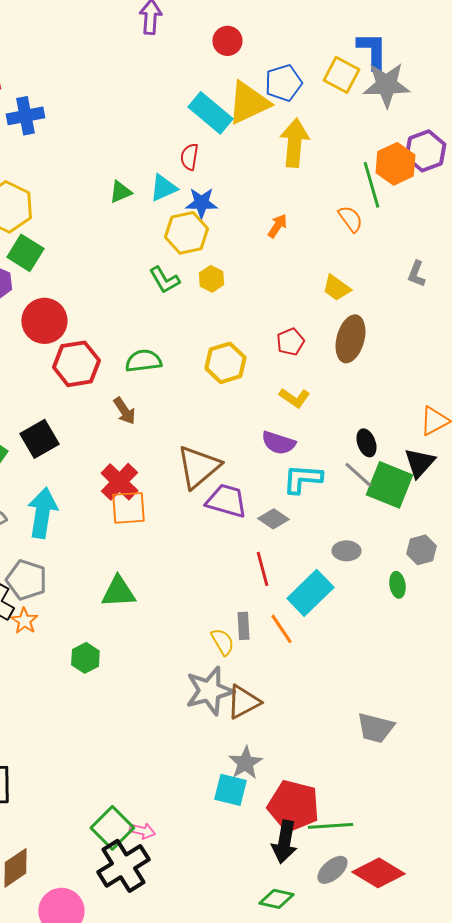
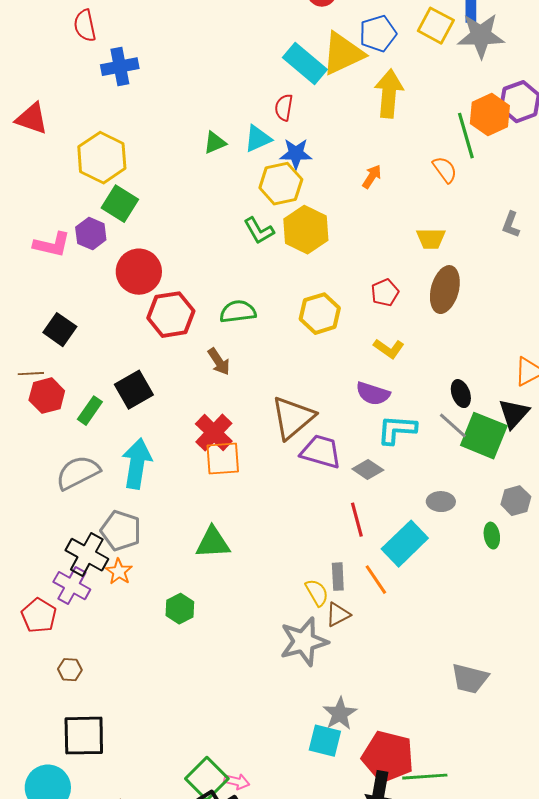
yellow hexagon: (211, 279) -> (306, 230), size x1.8
yellow trapezoid: (336, 288) -> (431, 239), turned -36
brown triangle: (243, 702) -> (338, 615), moved, size x0.7

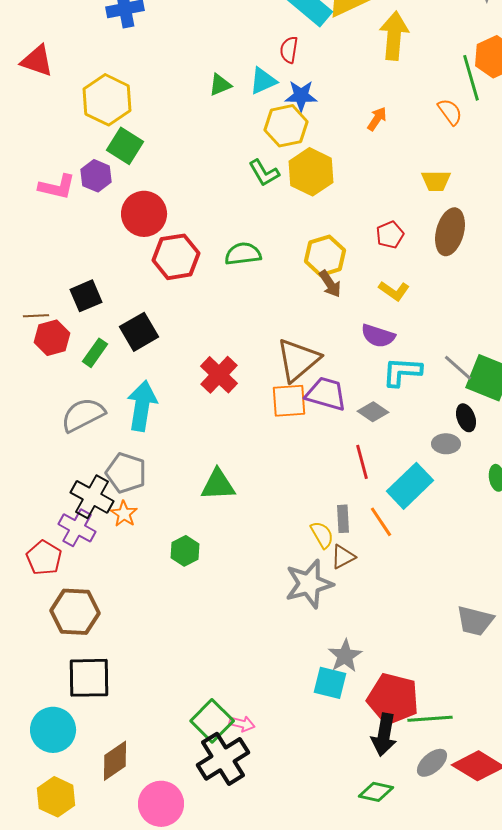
black square: (60, 330) -> (86, 296), moved, turned 32
brown arrow: (219, 362) -> (330, 284), moved
black ellipse: (461, 394) -> (466, 418), moved
orange square: (223, 459) -> (289, 401), moved
brown hexagon: (70, 670) -> (75, 612), size x2.0

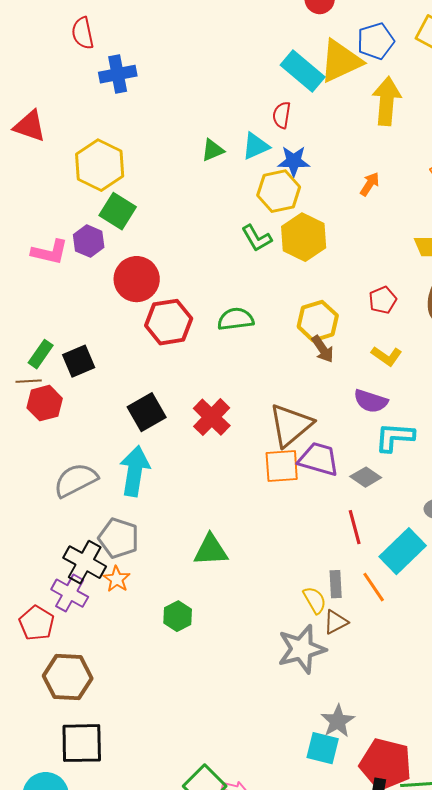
black square: (139, 332) -> (147, 412), moved
green rectangle: (95, 353) -> (41, 354), moved
red cross: (219, 375) -> (212, 417), moved

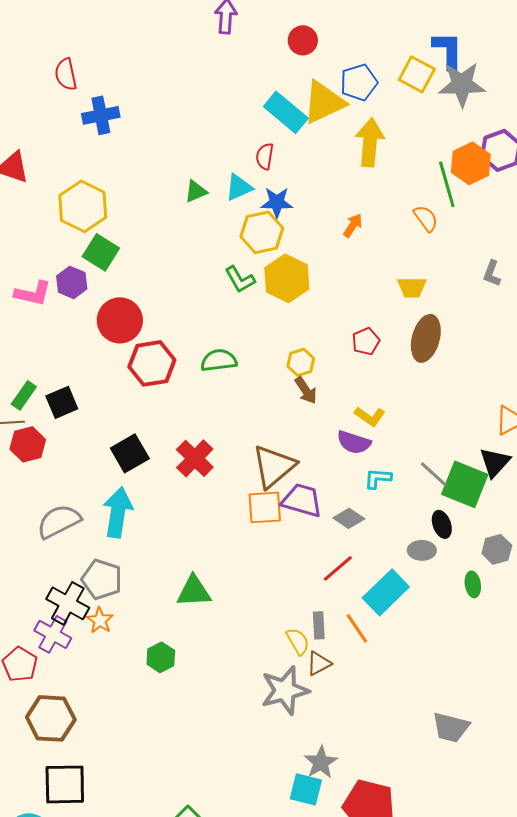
yellow hexagon: (318, 321) -> (301, 362), size x0.7
yellow L-shape: (387, 356) -> (370, 416), moved
cyan L-shape: (395, 437) -> (378, 478), size x0.7
red line: (355, 527) -> (338, 568), turned 64

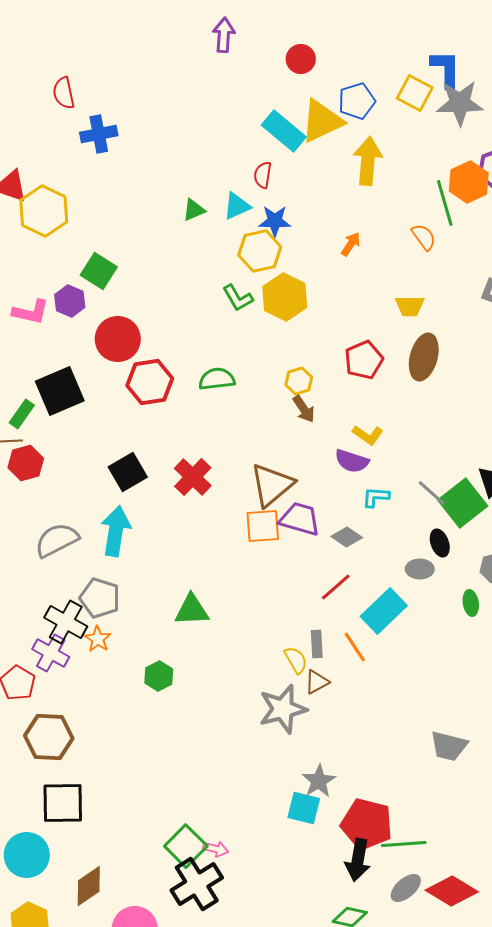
yellow hexagon: (83, 206) -> (44, 211), moved
red pentagon: (366, 341) -> (364, 360), size x1.4
black square: (62, 402) -> (60, 391), moved, size x1.5
green square: (465, 484) -> (463, 503), turned 30

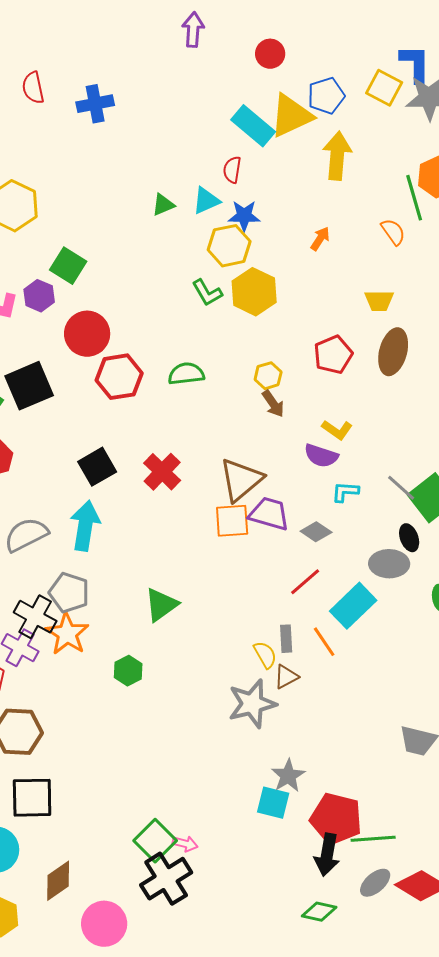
blue cross: (99, 134) -> (95, 104), moved
gray ellipse: (420, 569) -> (389, 564), size x1.4
green triangle: (192, 610) -> (161, 605), turned -33
orange star: (98, 639) -> (67, 634), size x1.6

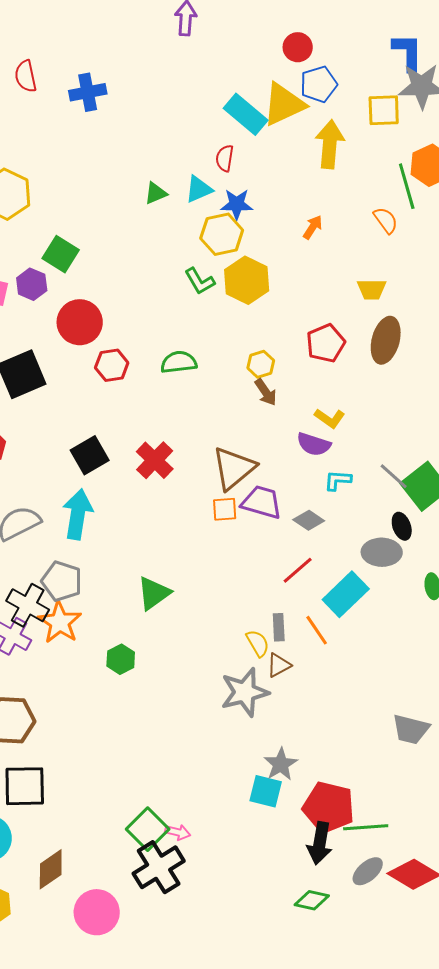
red circle: (270, 54) -> (298, 47), moved
yellow square: (384, 88) -> (384, 110), moved, turned -30
red hexagon: (119, 377) -> (112, 365), size x0.7
orange square: (232, 521) -> (225, 509), size x0.7

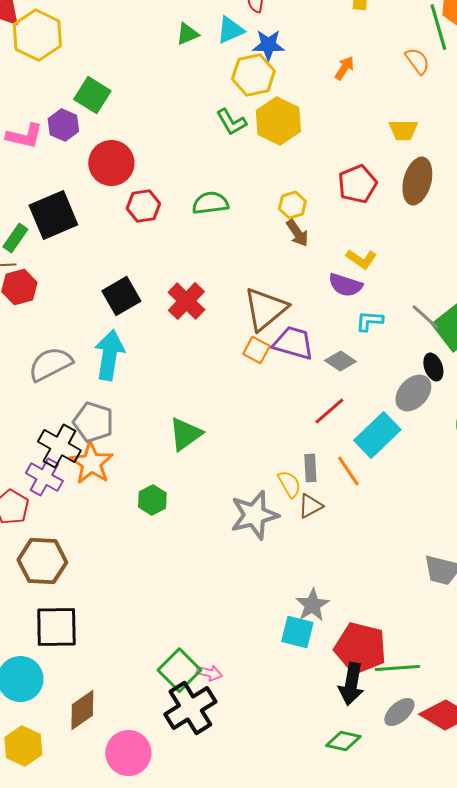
orange square: (225, 509) -> (256, 350), turned 32
gray ellipse: (382, 552) -> (413, 393), turned -48
gray star: (245, 692) -> (254, 515), moved

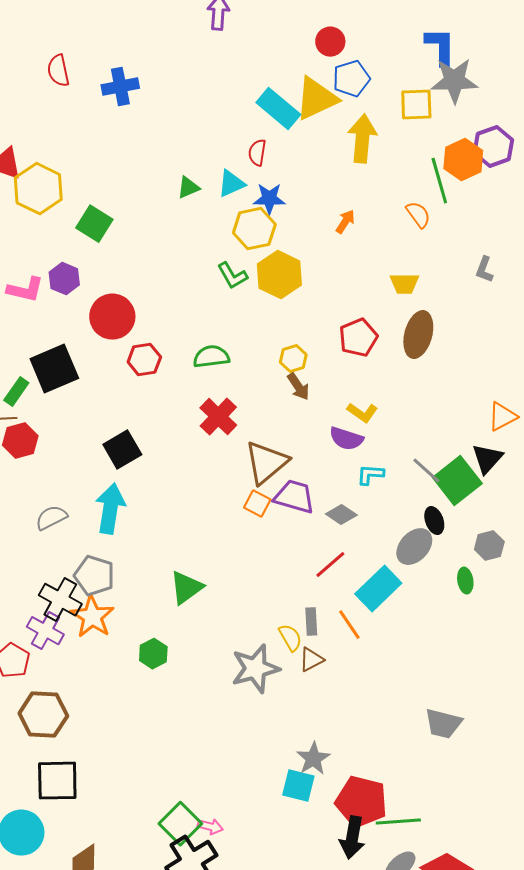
green square: (92, 95) -> (94, 224), moved
red cross: (186, 301) -> (218, 417), moved
gray semicircle: (50, 364) -> (51, 518), size x0.7

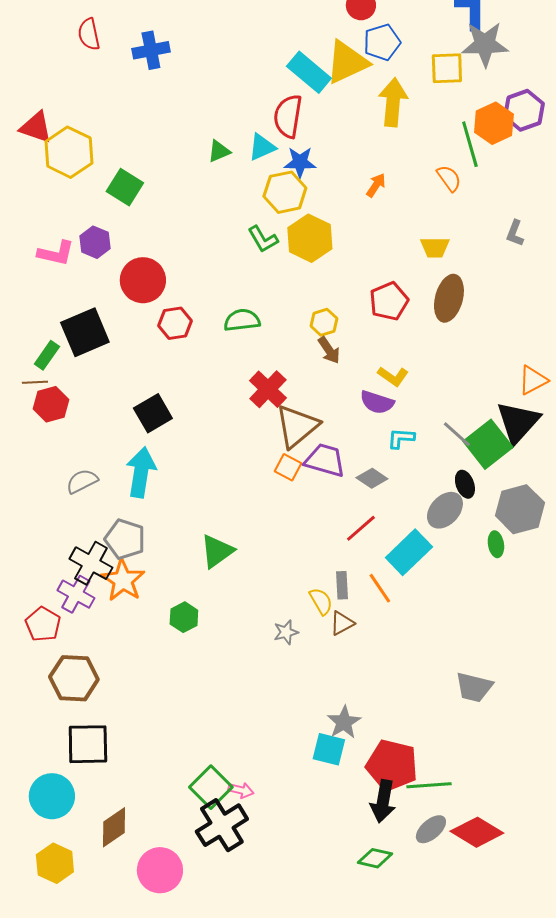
red semicircle: (257, 153) -> (288, 116), size x1.6
red cross: (218, 417) -> (268, 389), moved
black triangle: (487, 459) -> (518, 422), size x1.4
gray hexagon: (489, 546) -> (520, 509), size x1.6
gray star: (255, 669) -> (286, 632), size x0.5

